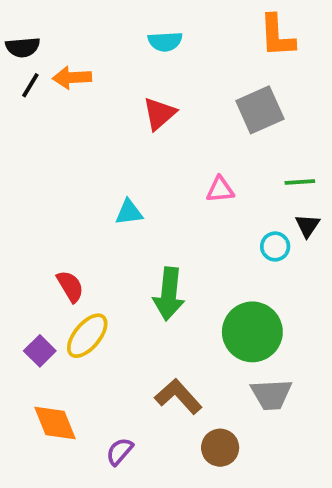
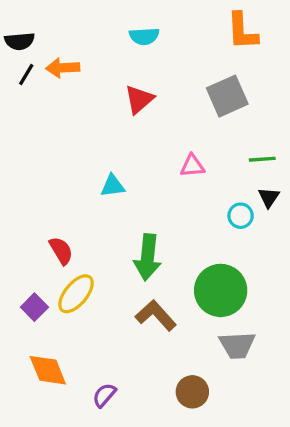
brown L-shape: (178, 396) -> (156, 315), moved

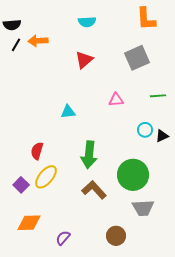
black triangle: (269, 197) -> (162, 136), moved, turned 32
red semicircle: (61, 251) -> (37, 151), turned -132
orange diamond: (48, 370) -> (29, 223), turned -70

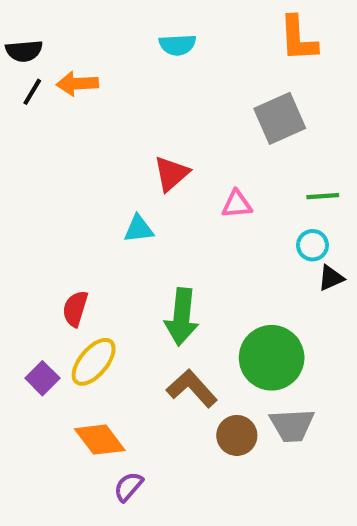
red triangle: (84, 60) -> (171, 174), moved
cyan circle: (145, 130) -> (312, 245), moved
orange diamond: (29, 223) -> (100, 440), moved, turned 55
brown circle: (116, 236) -> (237, 435), moved

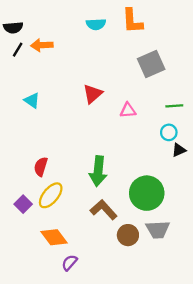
orange L-shape: (298, 39) -> (132, 21), moved
cyan triangle: (139, 229) -> (32, 100), moved, turned 42

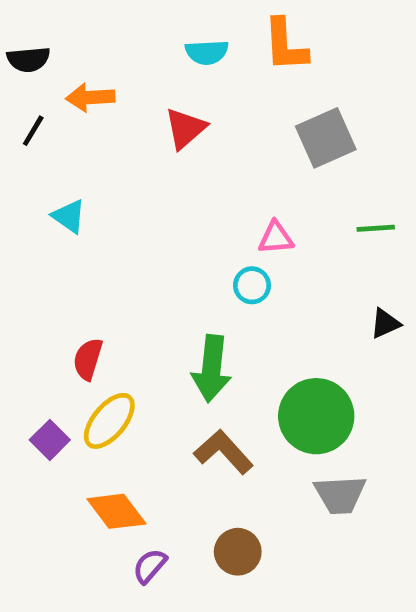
black line: (18, 50) -> (33, 131), moved
red triangle: (93, 94) -> (185, 128), moved
cyan circle: (169, 132) -> (252, 285), moved
brown circle: (128, 235) -> (238, 552), moved

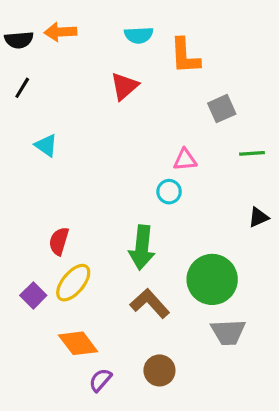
orange L-shape: (285, 45) -> (185, 56), moved
orange arrow: (90, 97) -> (60, 32), moved
gray square: (326, 138) -> (222, 109), moved, size x0.7

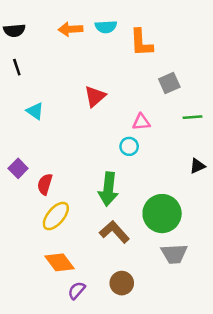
orange arrow: (60, 32) -> (70, 29), moved
red triangle: (124, 86) -> (95, 96), moved
black line: (22, 88) -> (17, 67), turned -49
purple square: (33, 295) -> (18, 168), moved

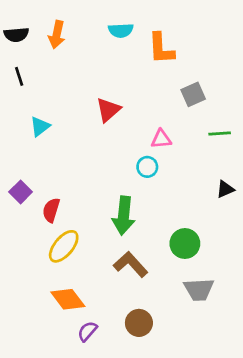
orange arrow: (70, 29) -> (57, 35), moved, turned -75
cyan triangle: (35, 111) -> (40, 126), turned 48
green circle: (162, 214) -> (185, 244), size x0.7

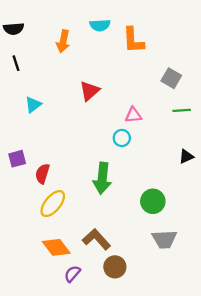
orange arrow: (57, 35) -> (63, 41), moved
gray square: (193, 94) -> (171, 78), moved, turned -36
purple square: (21, 192) -> (17, 159), turned 30
brown L-shape: (131, 264) -> (96, 239), moved

